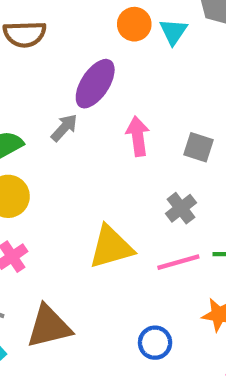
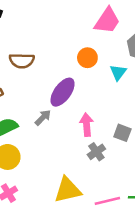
cyan triangle: (173, 32) -> (118, 72), moved
gray cross: (181, 208) -> (96, 152), moved

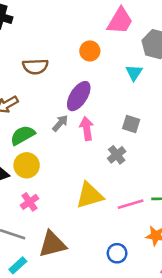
orange circle: (87, 58) -> (90, 51), moved
pink arrow: (87, 125) -> (87, 129), moved
gray square: (122, 133) -> (131, 124), moved

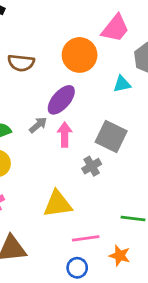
orange circle: (90, 51) -> (80, 55), size x1.6
cyan triangle: (134, 73) -> (122, 84), turned 36
gray square: (131, 124) -> (111, 137), size x1.6
pink line: (131, 204) -> (86, 238), moved

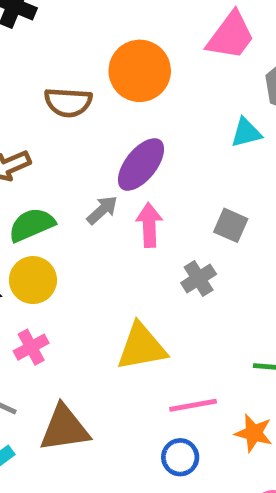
orange circle: (80, 55) -> (140, 71), moved
gray square: (111, 137) -> (231, 225), size x0.6

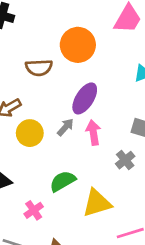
green semicircle: (32, 225) -> (63, 181), moved
yellow circle: (33, 280) -> (30, 133), moved

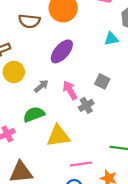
gray arrow: (65, 127) -> (41, 86), moved
pink arrow: (93, 133) -> (70, 90), moved, turned -30

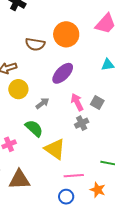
pink arrow: (70, 90) -> (77, 102), moved
green semicircle: (34, 114) -> (34, 128), turned 60
yellow triangle: (58, 136) -> (55, 149), turned 40

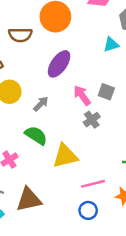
yellow triangle: (55, 149) -> (65, 156), turned -40

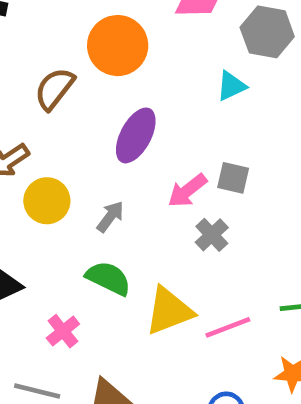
brown semicircle: (20, 35) -> (54, 89), turned 135
pink arrow: (82, 95) -> (187, 191), turned -85
pink line: (93, 184) -> (228, 327), moved

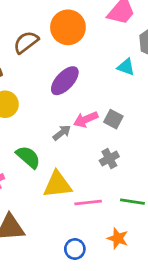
cyan triangle: (231, 86) -> (126, 67), turned 30
gray arrow: (110, 217) -> (62, 133), moved
gray cross: (212, 235) -> (109, 159), moved

